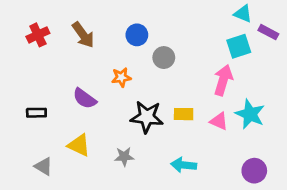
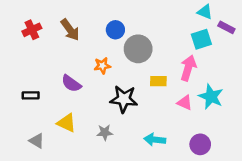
gray circle: (164, 58) -> (138, 49), size x1.5
yellow rectangle: (184, 114) -> (158, 81), moved
purple circle: (254, 171) -> (200, 144), moved

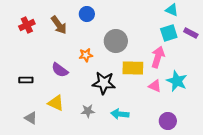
purple rectangle: (226, 27) -> (191, 33), moved
blue circle: (115, 30) -> (87, 14), moved
yellow rectangle: (158, 81) -> (133, 68), size x1.5
cyan arrow: (155, 140) -> (120, 114), moved

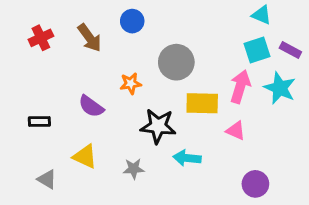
cyan star: (177, 81) -> (280, 88), moved
cyan arrow: (120, 114) -> (187, 158), moved

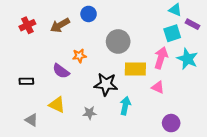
brown arrow: (90, 38) -> (60, 25), turned 96
purple rectangle: (290, 50) -> (193, 24), moved
orange star: (131, 83) -> (79, 56), moved
cyan arrow: (187, 158) -> (125, 106), turned 96

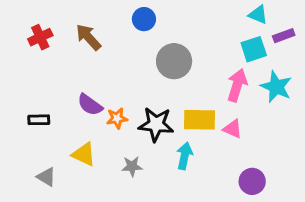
blue circle: (89, 14) -> (144, 19), moved
purple rectangle: (193, 24) -> (284, 36), turned -48
brown arrow: (60, 25) -> (88, 37), turned 78
orange star: (79, 56) -> (117, 118), moved
yellow rectangle: (135, 69) -> (200, 120), moved

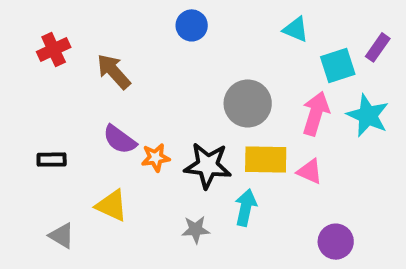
cyan triangle: (258, 15) -> (296, 29), moved
purple rectangle: (284, 36) -> (378, 47), turned -35
brown arrow: (88, 37) -> (114, 71), moved
gray circle: (174, 61) -> (248, 103), moved
gray star: (132, 166) -> (196, 230), moved

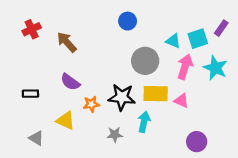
blue circle: (192, 25) -> (128, 21), moved
cyan triangle: (296, 29) -> (173, 41), moved
orange star: (156, 158) -> (91, 104), moved

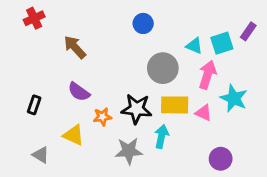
red cross: (32, 29) -> (34, 18), moved
cyan star: (215, 68) -> (234, 98), moved
black rectangle: (30, 94) -> (34, 105), turned -70
gray star: (115, 135) -> (129, 151), size x1.5

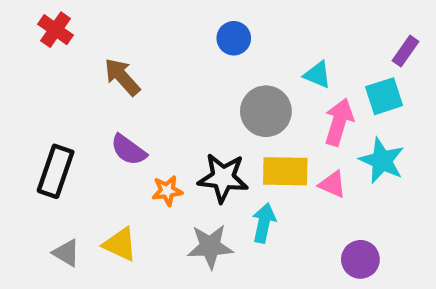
red cross: (34, 18) -> (56, 30), turned -30
cyan square: (222, 43) -> (384, 96), moved
black rectangle: (34, 105) -> (56, 171), size x1.6
yellow triangle: (74, 135) -> (120, 244), moved

